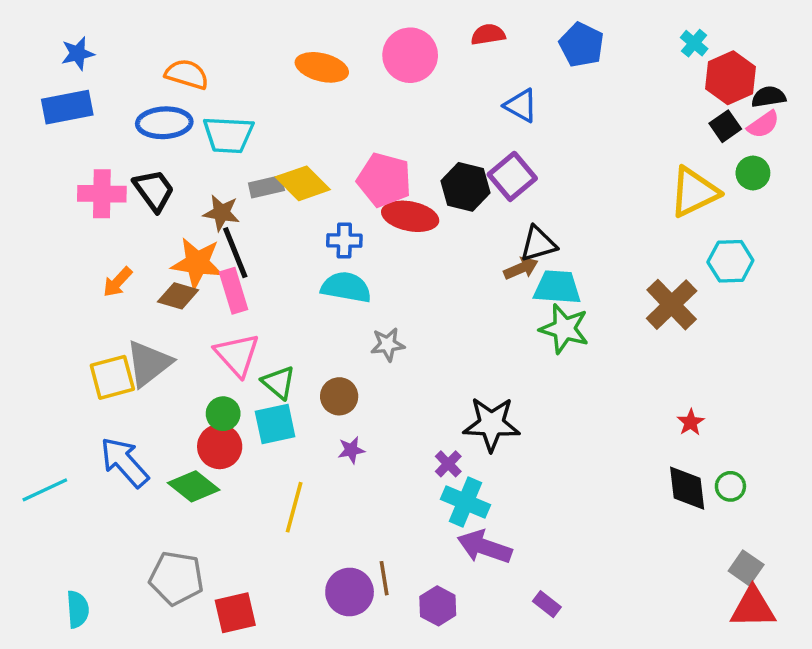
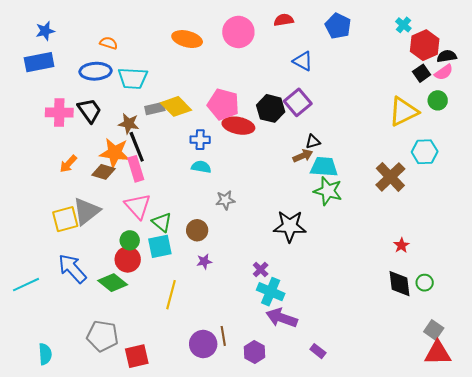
orange semicircle: (187, 74) -> (109, 43), size x0.7
black triangle: (538, 244) -> (313, 142), size x0.7
cyan semicircle: (346, 287) -> (201, 167), size x0.7
black star: (492, 424) -> (290, 226), moved

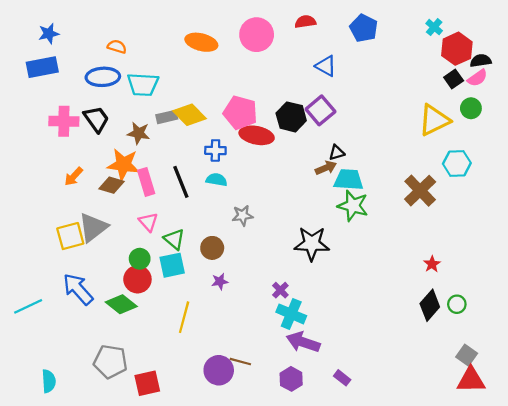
black line: (137, 147) -> (181, 182), moved
pink triangle: (138, 206) -> (148, 222), size x0.7
black diamond: (399, 284) -> (430, 305), turned 48
brown line: (223, 336) -> (240, 362), turned -66
purple hexagon: (254, 352) -> (291, 379), moved

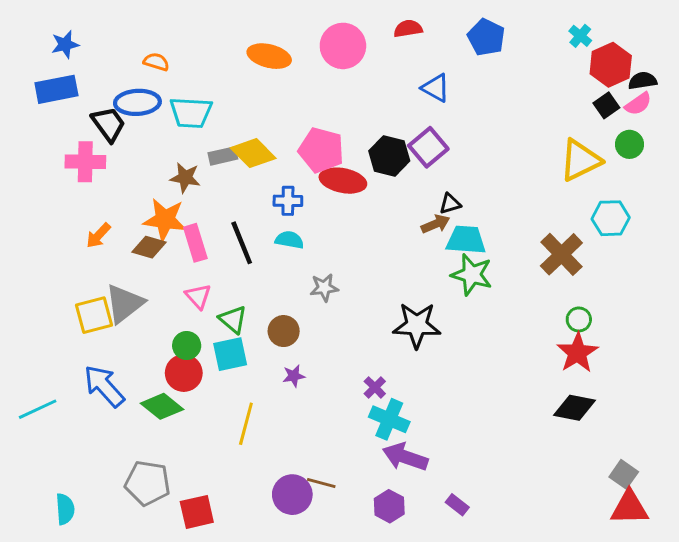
black trapezoid: (96, 119) -> (108, 124), moved
red star: (432, 264) -> (577, 353), size x1.8
green circle: (457, 304) -> (579, 319), moved
black diamond: (430, 305) -> (574, 408), turned 60

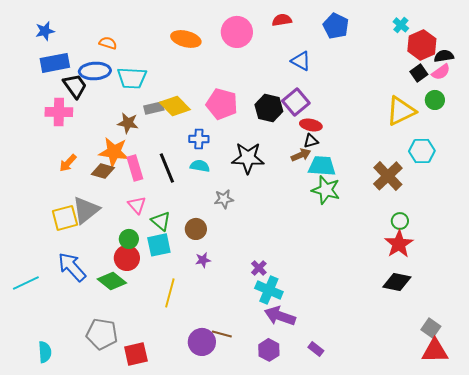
blue rectangle: (56, 89) -> (55, 63), moved
red ellipse: (343, 181) -> (311, 125), moved, size x0.7
black star: (417, 325) -> (248, 158), moved

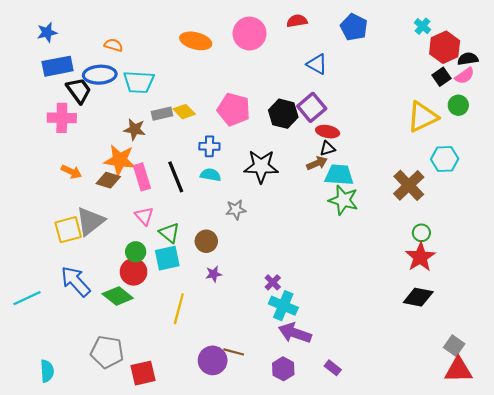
yellow diamond: (175, 106) -> (184, 112), size x0.7
orange arrow: (68, 163) -> (71, 172), turned -108

